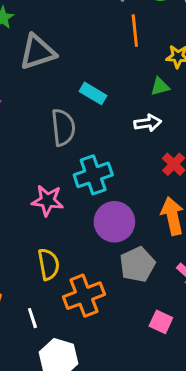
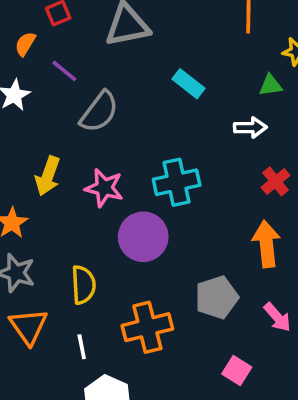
gray semicircle: (63, 127) -> (99, 112), moved, turned 36
pink star: (47, 201) -> (104, 188), moved
purple circle: (114, 222) -> (143, 237), moved
yellow semicircle: (49, 264) -> (83, 285), moved

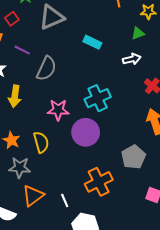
yellow arrow: (48, 176) -> (15, 96), moved
yellow semicircle: (83, 285) -> (41, 142), moved
orange triangle: (28, 326) -> (33, 196), turned 40

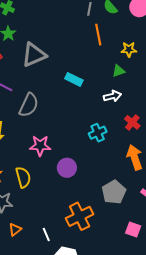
cyan cross: (98, 98) -> (98, 133), moved, size x0.7
purple circle: (86, 132) -> (67, 168), size x0.7
orange triangle: (33, 196) -> (15, 230), size x0.6

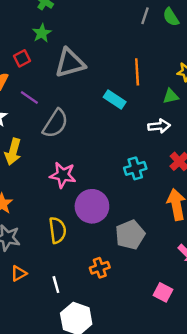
orange line: (98, 35) -> (137, 72), moved
purple circle: (67, 168) -> (92, 206), size x1.4
yellow semicircle: (23, 177) -> (57, 230), moved
gray pentagon: (114, 192) -> (130, 235), moved
orange cross: (80, 216) -> (100, 268), size x0.6

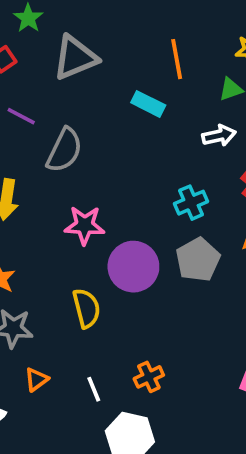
gray pentagon: (130, 235) -> (198, 260), moved
orange cross: (100, 268) -> (149, 377), moved

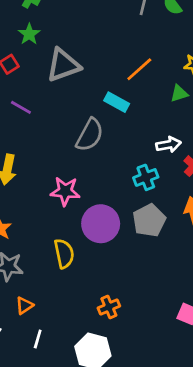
orange line: (177, 59) -> (139, 69), turned 56
white arrow: (219, 136) -> (169, 145), moved
gray semicircle: (64, 150) -> (90, 135), moved
white line: (94, 389) -> (38, 339), moved, turned 36

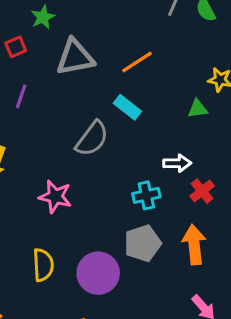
orange line: (139, 69) -> (137, 62), moved
purple line: (21, 107) -> (21, 96), turned 70
purple circle: (101, 224) -> (98, 273), moved

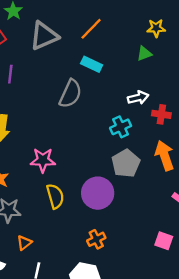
red cross: (202, 191) -> (161, 114), turned -30
pink star: (55, 197) -> (43, 160), moved

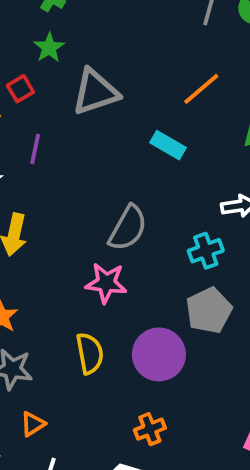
orange line: (91, 29) -> (201, 89), moved
gray semicircle: (70, 94) -> (128, 228), moved
pink star: (43, 160) -> (106, 283), moved

